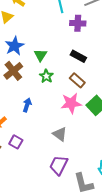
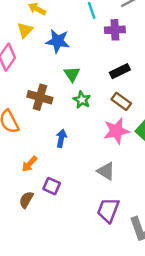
blue star: (15, 46) -> (58, 41), moved, turned -30
black rectangle: (78, 56) -> (120, 71), turned -49
brown cross: (13, 71) -> (40, 97), turned -30

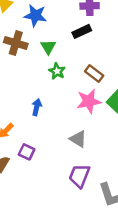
black rectangle: (120, 71) -> (82, 31), moved
brown cross: (40, 97) -> (16, 43), moved

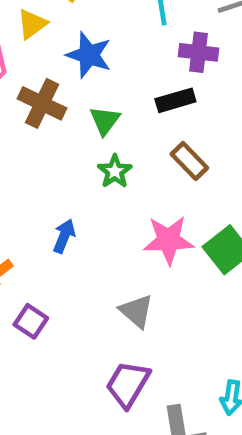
brown rectangle: (94, 74) -> (189, 161), moved

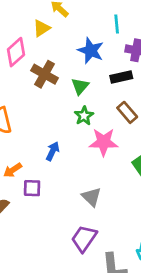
blue star: (89, 55) -> (91, 51), moved
pink star: (168, 240) -> (104, 142), moved
purple square: (31, 321) -> (32, 188), moved, turned -36

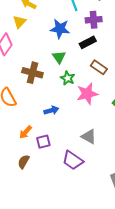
brown cross: (45, 74) -> (32, 73), moved
blue arrow: (53, 151) -> (51, 110), turned 64
purple trapezoid: (84, 238) -> (73, 160), moved, turned -75

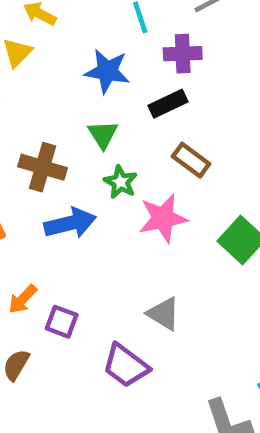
blue arrow: (51, 110) -> (70, 223), moved, size x1.5
purple square: (43, 142) -> (62, 322), turned 32

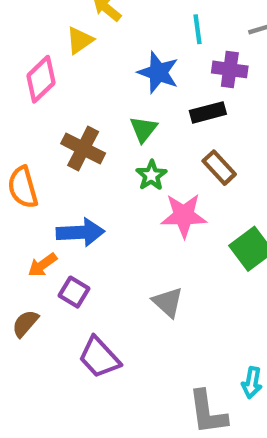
blue arrow: (70, 223) -> (80, 232), moved
purple trapezoid: (126, 366) -> (99, 357), moved

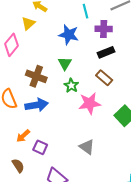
black rectangle: (208, 112) -> (106, 52), moved
blue arrow: (80, 232) -> (37, 105), moved
brown semicircle: (25, 323) -> (18, 166), turned 112

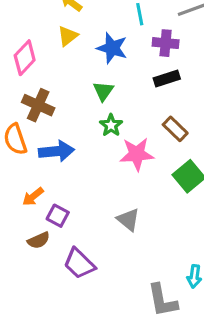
yellow triangle: (28, 23) -> (68, 36), moved
brown cross: (36, 76) -> (38, 105), moved
brown rectangle: (104, 78) -> (175, 129), moved
brown semicircle: (18, 166) -> (39, 240), moved, turned 96

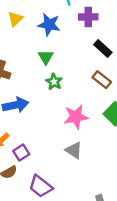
black rectangle: (167, 79) -> (103, 49), moved, turned 66
pink star: (137, 154) -> (76, 117), moved
purple square: (58, 216) -> (21, 153), turned 35

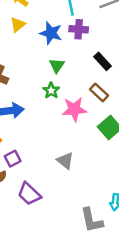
purple cross: (88, 17) -> (79, 29), moved
green triangle: (46, 57) -> (57, 66), moved
pink star: (76, 117) -> (74, 109), moved

